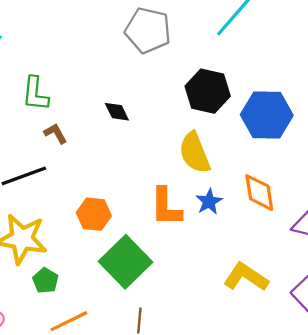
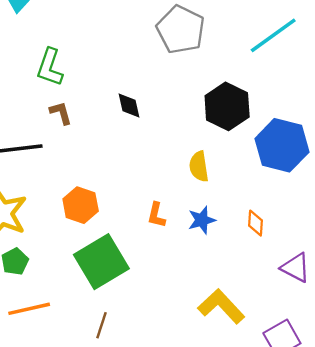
yellow semicircle: (195, 153) -> (199, 166), size x0.7
orange diamond: (259, 193) -> (256, 223), size x0.6
orange L-shape: (166, 207) -> (156, 215), size x0.6

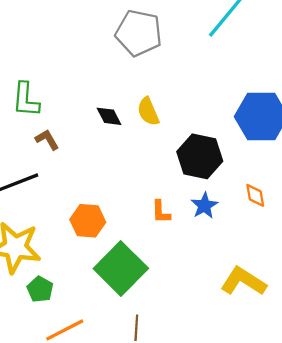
black hexagon: (227, 106) -> (200, 156), moved
yellow semicircle: (199, 166) -> (148, 112), moved

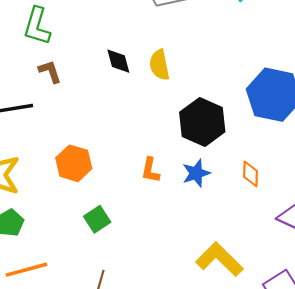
green square: (121, 268) -> (97, 219), size x0.5

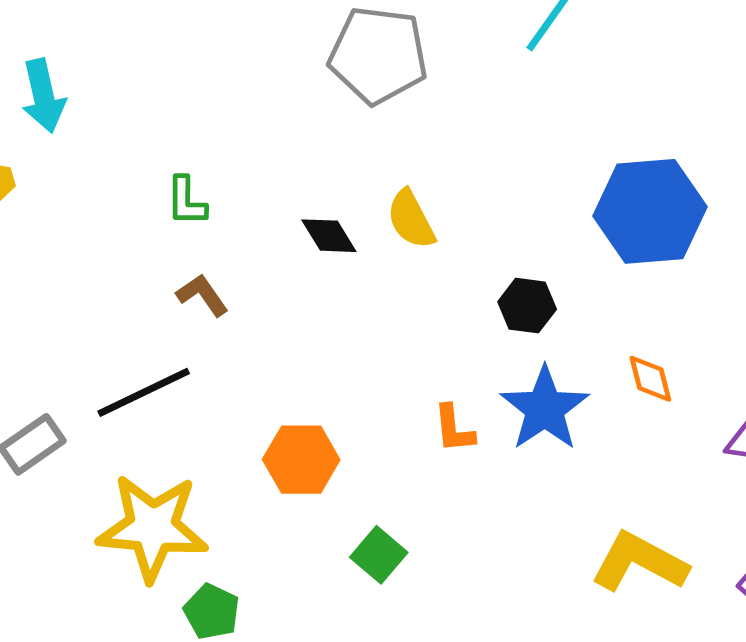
green L-shape: (37, 26) -> (186, 201), moved, size x0.7
black hexagon: (202, 122) -> (527, 306), size x0.6
blue star: (196, 173) -> (545, 409), size x1.5

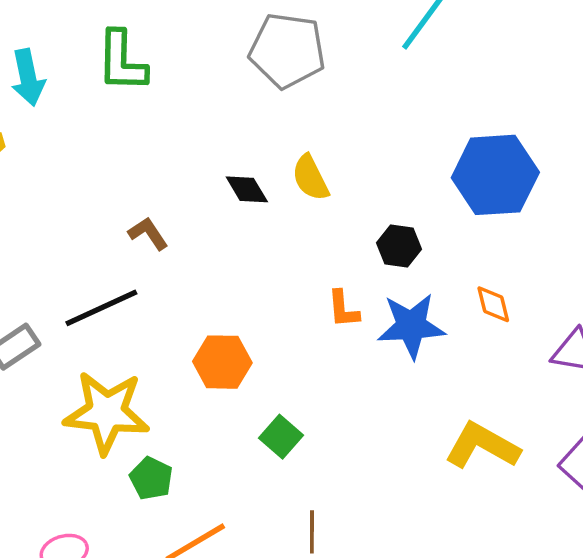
green L-shape: (186, 201) -> (122, 61), moved, size x1.6
blue star: (545, 409) -> (411, 326), turned 30
orange L-shape: (454, 429) -> (343, 309), moved

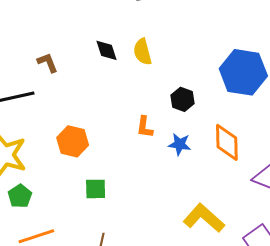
orange diamond: (493, 304) -> (227, 142), size x1.6
blue star: (411, 326) -> (180, 144), size x0.6
green square: (281, 437) -> (96, 189), turned 35

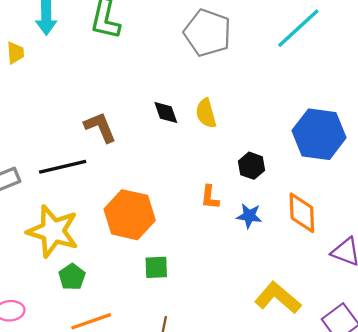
brown L-shape: (48, 63) -> (100, 127), size x1.4
orange hexagon: (73, 141) -> (130, 215), size x1.4

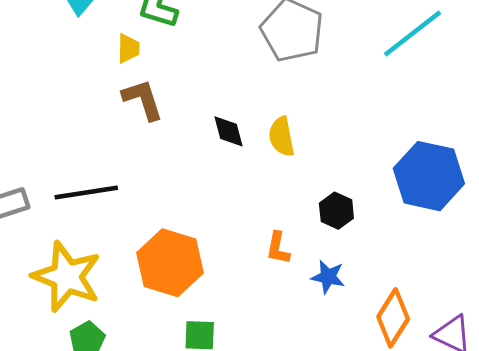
yellow trapezoid: (15, 53) -> (128, 48), moved
brown L-shape: (100, 127) -> (143, 100), moved
orange diamond: (302, 213) -> (393, 318), moved, turned 30

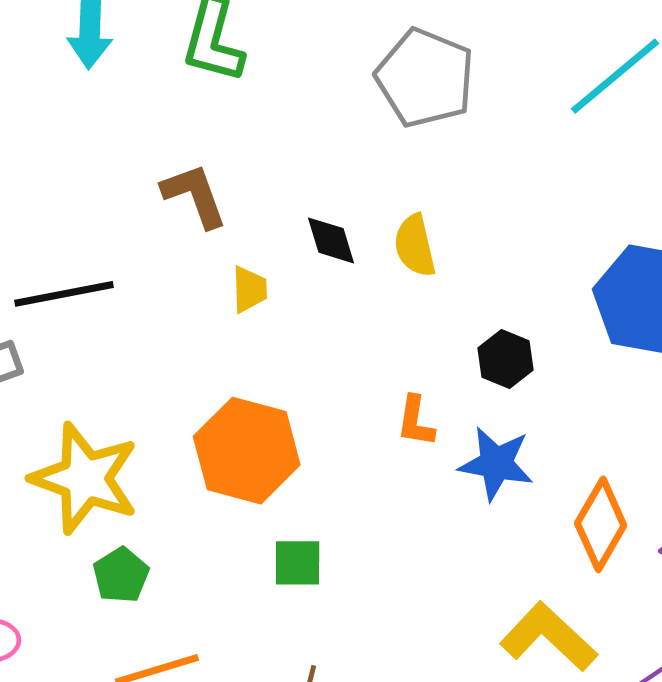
yellow trapezoid: (128, 48) -> (249, 289), moved
black line: (86, 192) -> (64, 294), moved
blue star: (328, 277) -> (496, 464), size x1.4

